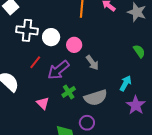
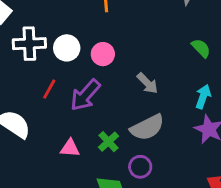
gray arrow: (92, 63) -> (147, 83), moved
cyan arrow: (126, 83) -> (203, 97), moved
green cross: (69, 92) -> (108, 142), moved
pink triangle: (43, 103) -> (70, 148), turned -32

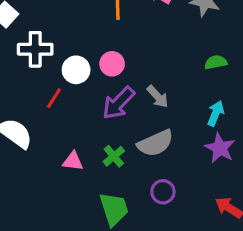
white circle: (67, 48) -> (76, 70), moved
green semicircle: (201, 48) -> (216, 62), turned -60
purple arrow: (85, 95) -> (118, 103), moved
purple circle: (140, 167) -> (163, 192), moved

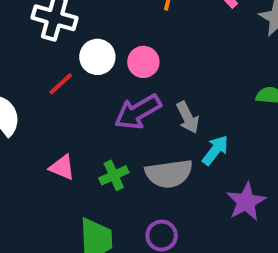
cyan arrow: (216, 113) -> (215, 150), moved

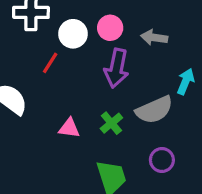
purple arrow: (138, 112) -> (117, 68), turned -33
gray arrow: (188, 118) -> (154, 37), moved, turned 140

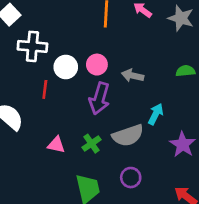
red line: (50, 63) -> (45, 89), turned -30

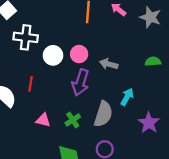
red line: (45, 89) -> (30, 84), moved
gray semicircle: (128, 135) -> (103, 114), turned -55

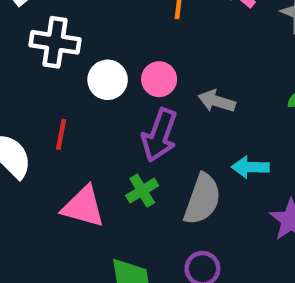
cyan arrow: (127, 97) -> (250, 167), turned -120
pink triangle: (43, 120) -> (83, 207), size x1.5
green cross: (73, 120) -> (142, 191), moved

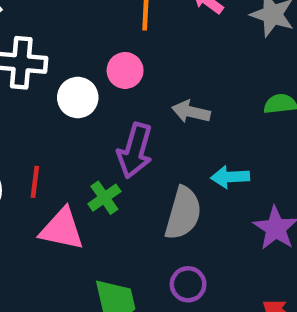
pink circle: (159, 79) -> (125, 70), moved
red line: (61, 134) -> (35, 182), moved
green cross: (142, 191) -> (104, 198), moved

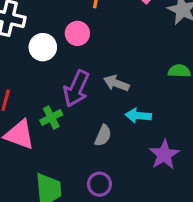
gray arrow: (191, 112) -> (116, 83), moved
gray semicircle: (183, 213) -> (103, 136), size x0.6

